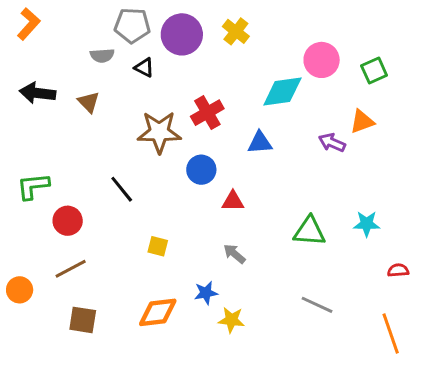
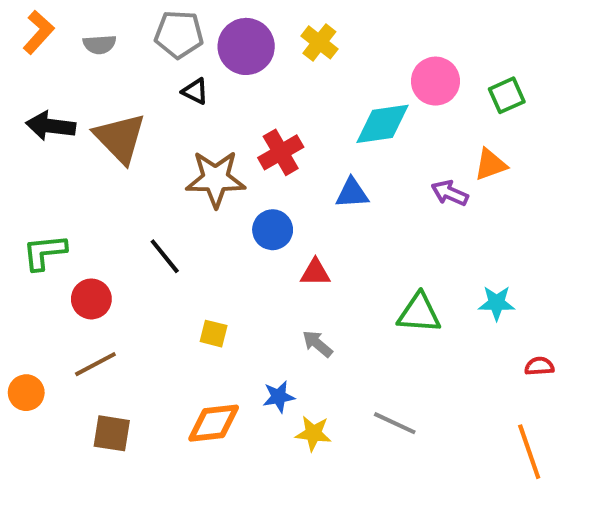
gray semicircle: (102, 55) -> (100, 44), moved
brown triangle: (89, 102) -> (120, 138), size x1.8
gray line: (317, 305) -> (395, 423), moved

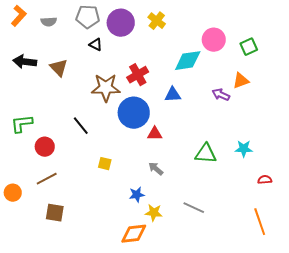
brown triangle: (120, 138) -> (59, 68), size x0.7
blue circle: (273, 230) -> (134, 113), size x1.6
orange diamond: (214, 423) -> (134, 234), moved

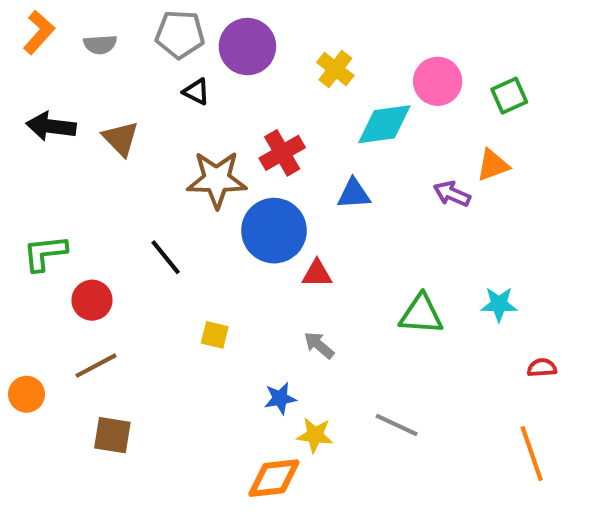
yellow cross: (157, 21) -> (335, 69), moved

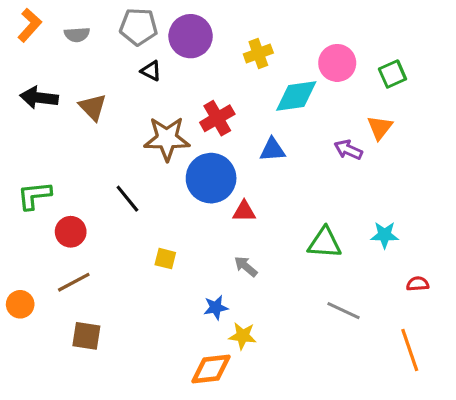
yellow cross: (335, 69) -> (258, 53), turned 32
orange triangle: (493, 165) -> (380, 128), turned -32
gray line: (397, 425) -> (344, 311), moved

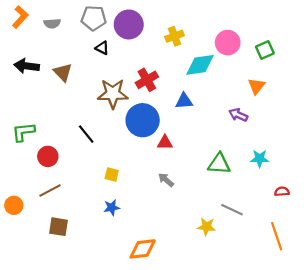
purple arrow: (348, 150) -> (238, 115), moved
blue star: (216, 307) -> (112, 207), moved
yellow star: (243, 336) -> (206, 227), moved

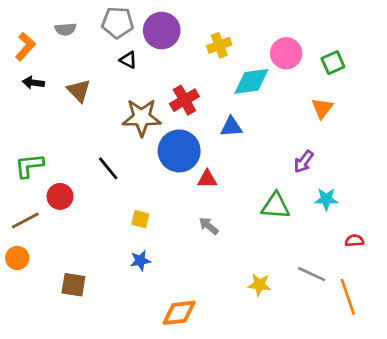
orange L-shape: (20, 17) -> (25, 47), moved
black arrow: (27, 66) -> (33, 83), size x0.7
purple arrow: (238, 115) -> (304, 162), moved, turned -78
brown line: (50, 190) -> (25, 221), moved
gray line: (232, 210) -> (312, 274), moved

